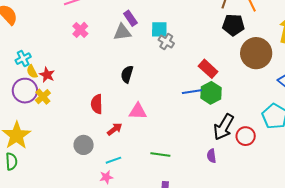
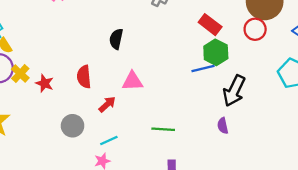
red star: (47, 75) -> (45, 83), moved
blue line: (192, 92) -> (203, 69), moved
red circle: (246, 136) -> (255, 29), moved

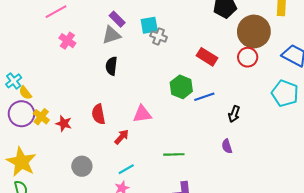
black semicircle: (116, 39) -> (111, 66), moved
green hexagon: (216, 52) -> (181, 87), moved
black arrow: (234, 91) -> (234, 114), size x0.6
gray circle: (73, 126) -> (82, 166), moved

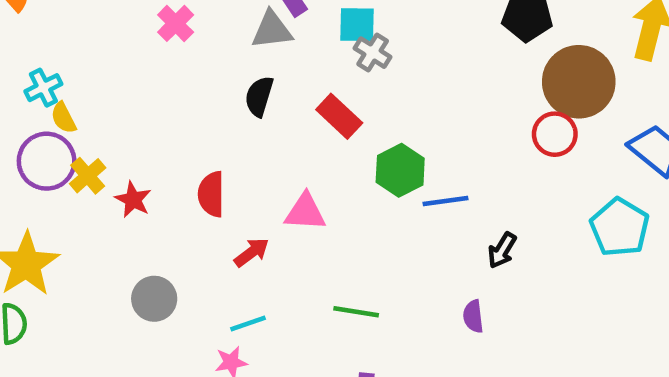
red rectangle: (207, 57) -> (339, 116), moved

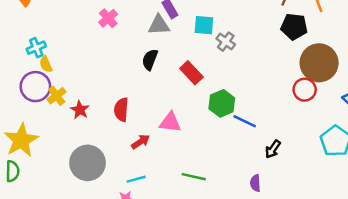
gray cross: (373, 53) -> (226, 42), moved
blue line: (446, 201) -> (245, 121), turned 30
gray circle: (154, 299) -> (88, 163), size x1.5

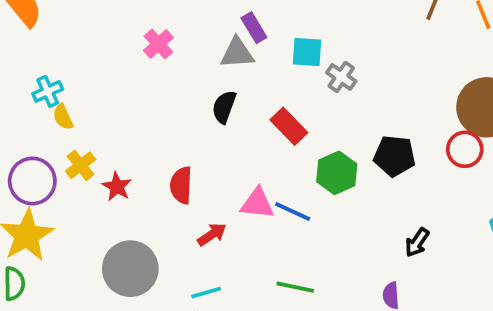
black pentagon: (294, 27) -> (395, 156), moved
purple circle: (35, 87) -> (32, 181), moved
blue line: (245, 121) -> (293, 211), moved

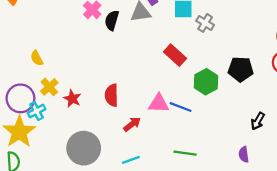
cyan cross: (48, 91) -> (37, 111), moved
black semicircle: (224, 107) -> (112, 20), moved

